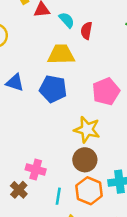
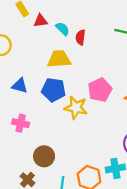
yellow star: (87, 130) -> (76, 108), moved
brown circle: (85, 160) -> (44, 156), moved
pink cross: (36, 169) -> (21, 123), moved

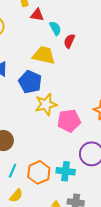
pink pentagon: (100, 90) -> (69, 121), moved
yellow star: (76, 108) -> (46, 104), turned 30

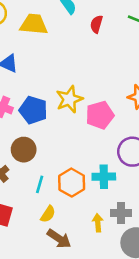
red semicircle: (69, 41) -> (96, 24), moved
yellow trapezoid: (44, 55) -> (34, 24), moved
blue pentagon: (30, 82) -> (33, 110), moved

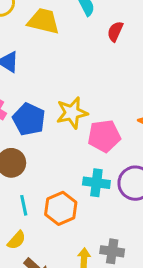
cyan cross: (104, 177) -> (96, 183), moved
cyan line: (40, 184) -> (24, 205), turned -36
yellow semicircle: (48, 214) -> (17, 240), moved

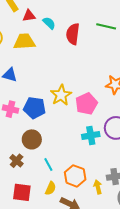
red semicircle: (115, 31) -> (73, 34), size x1.5
orange hexagon: (61, 208) -> (75, 176), moved

